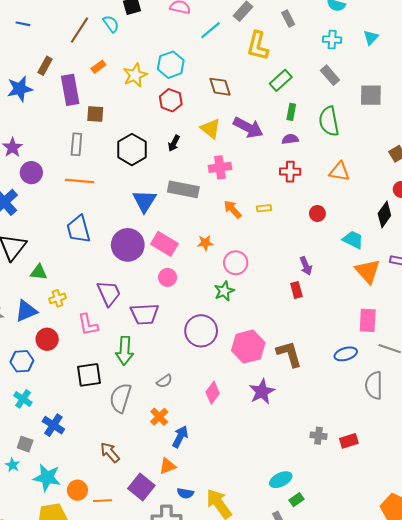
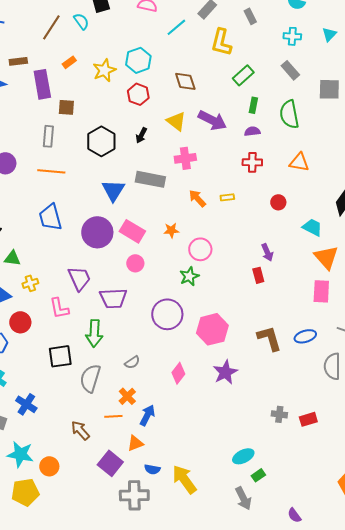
brown rectangle: (45, 66) -> (18, 61), turned 54
pink rectangle: (368, 320) -> (321, 291), moved
brown L-shape: (289, 354) -> (269, 338), moved
orange line: (103, 501) -> (113, 416), moved

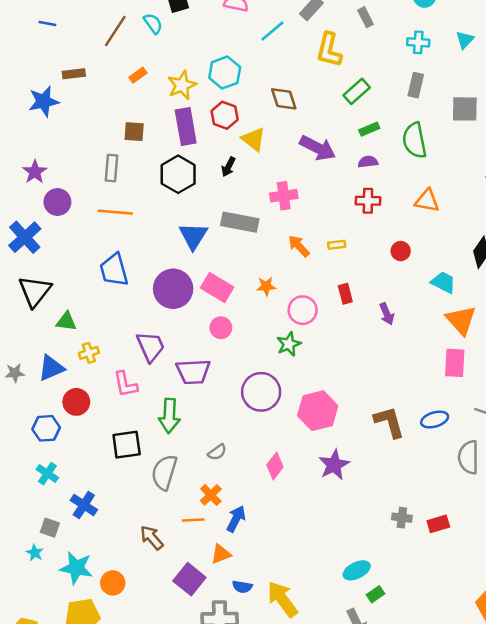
gray rectangle: (290, 70) -> (416, 85), turned 54
purple rectangle: (42, 84) -> (186, 127), moved
green rectangle: (253, 105) -> (369, 129), turned 56
yellow triangle: (176, 121) -> (254, 139), moved
red rectangle: (258, 275) -> (345, 294), moved

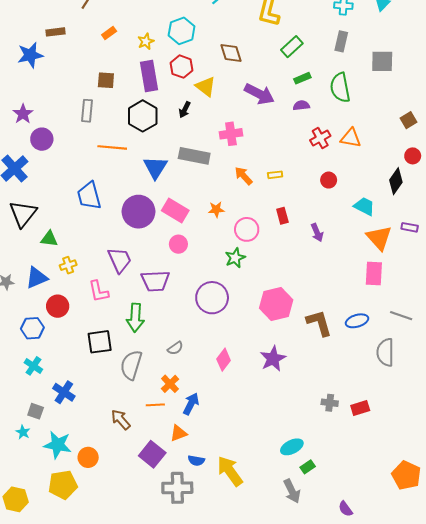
yellow star: (182, 85) -> (146, 41), size x0.7
red cross: (368, 201) -> (320, 138), moved, turned -30
orange line: (115, 212) -> (112, 147), moved
pink hexagon: (318, 411) -> (276, 304), moved

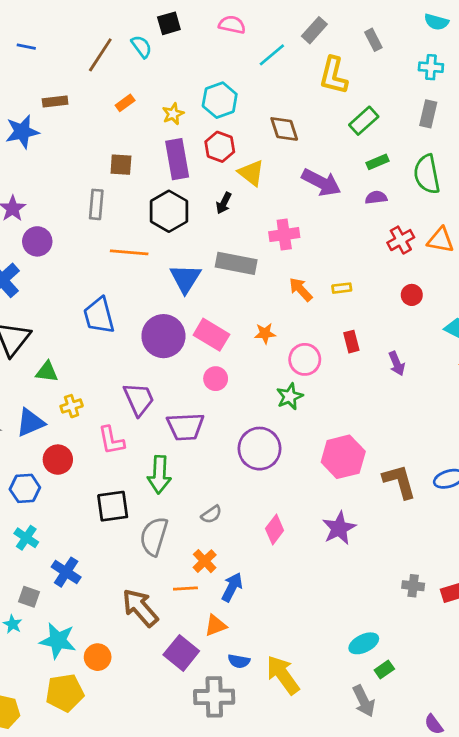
brown arrow: (121, 420) -> (140, 608), size x1.4

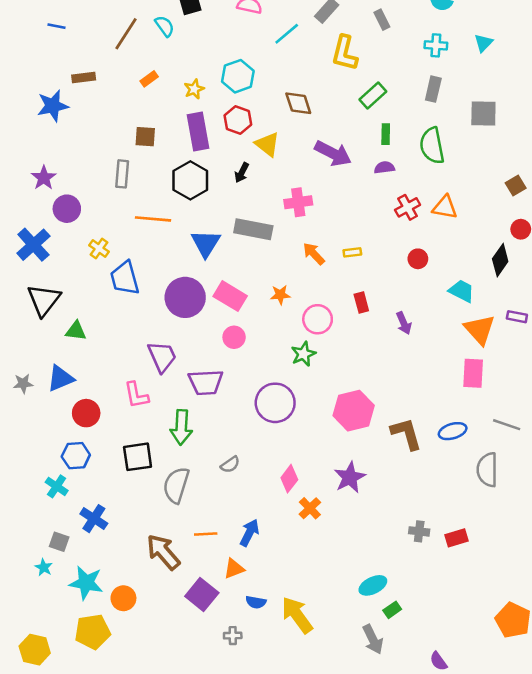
green rectangle: (377, 162) -> (386, 134), turned -66
yellow cross: (72, 406) -> (99, 249), moved, turned -36
blue hexagon: (25, 488) -> (76, 456), moved
orange cross: (205, 561) -> (310, 508), moved
gray cross: (214, 697) -> (233, 636), size x0.5

